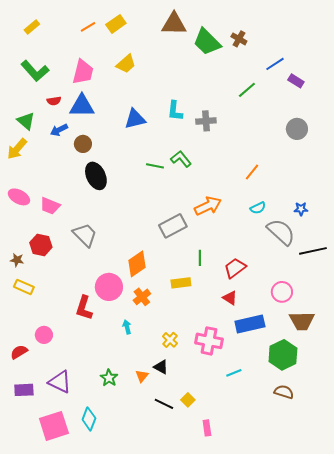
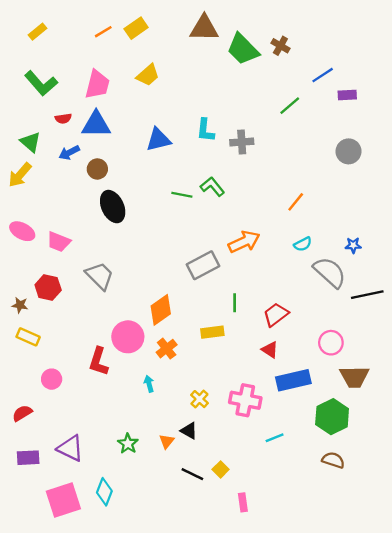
purple rectangle: (296, 81) -> (347, 95), turned -35
pink circle: (44, 335) -> (52, 379), moved

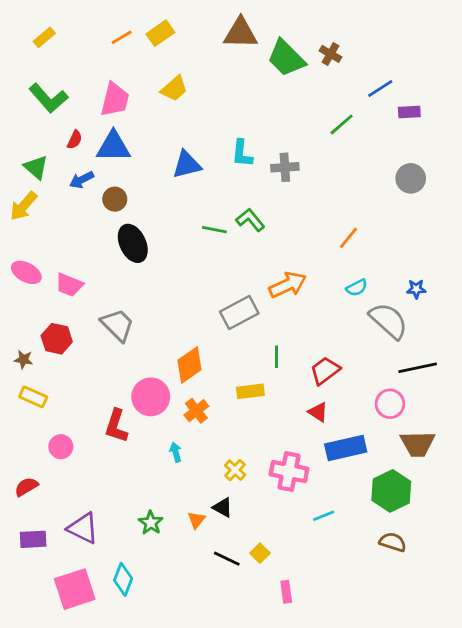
red semicircle: (63, 119) -> (75, 140), turned -56
black line: (367, 295) -> (418, 368), moved

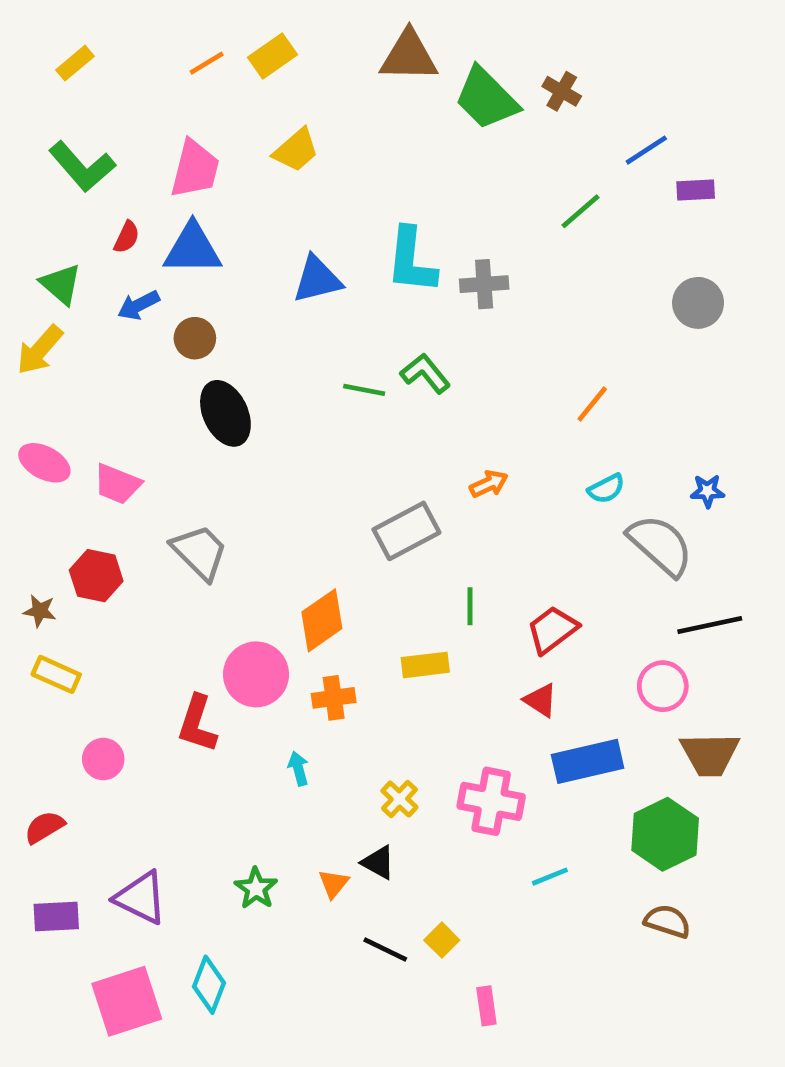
cyan L-shape: (242, 153) -> (411, 261), size x1.4
orange arrow: (288, 285) -> (489, 484), size x0.6
orange cross: (196, 411) -> (334, 698), turned 30

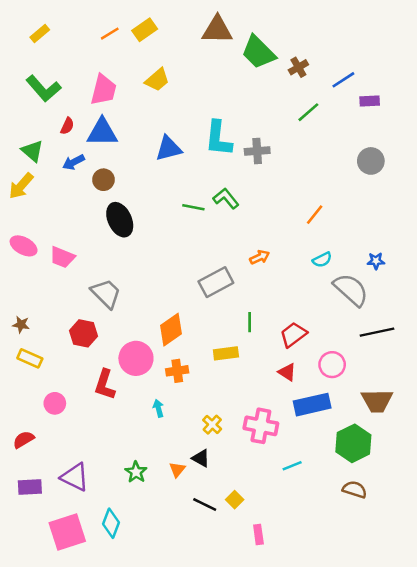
brown cross: (562, 91) -> (298, 67), moved, turned 30
red hexagon: (96, 576) -> (84, 333), moved
pink circle: (663, 686) -> (332, 365), moved

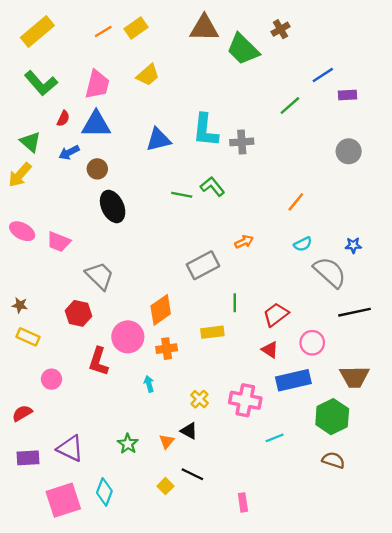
yellow rectangle: (40, 34) -> (37, 32), size x1.8
brown cross: (298, 67) -> (280, 29), moved
yellow square: (235, 500) -> (165, 486), moved

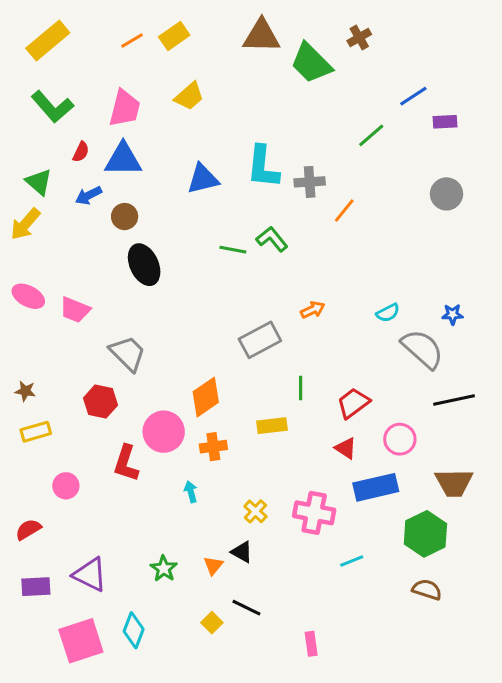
orange line: (296, 202) -> (344, 210), moved
yellow rectangle: (28, 337) -> (36, 432), turned -40

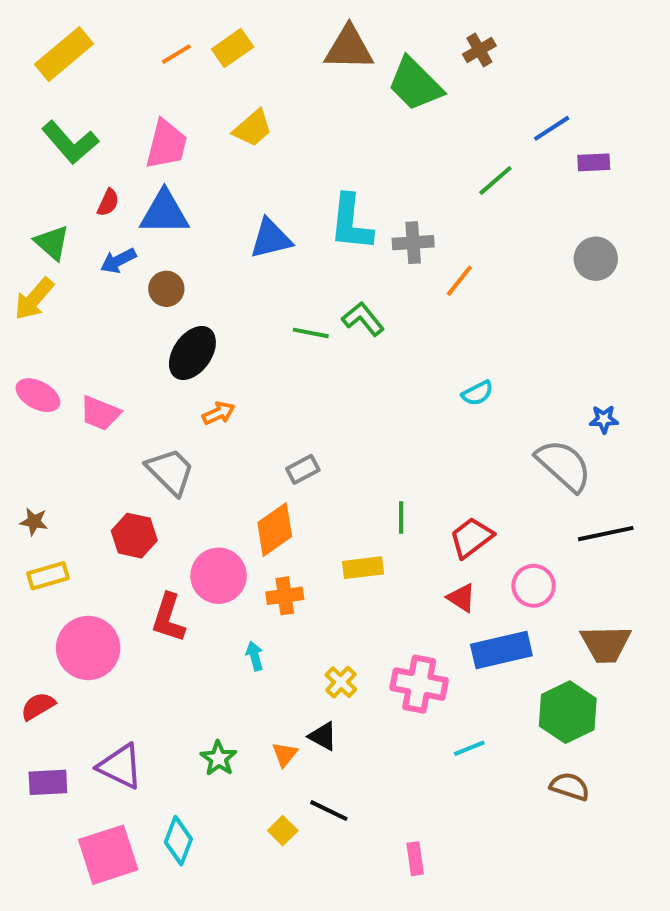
black ellipse: (144, 265) -> (192, 353), turned 60
orange arrow: (313, 310) -> (219, 413), moved
cyan semicircle: (388, 313) -> (477, 393), moved
gray rectangle: (260, 340) -> (303, 469), moved, size x0.6
pink circle: (66, 486) -> (88, 648), size x1.8

